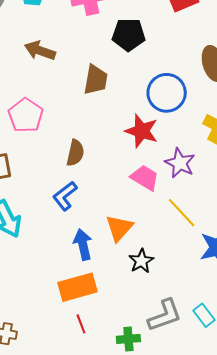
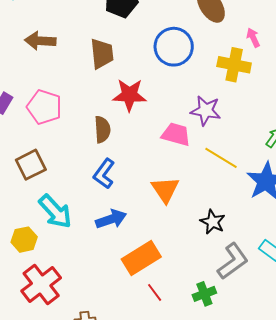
red star: (142, 131) -> (129, 95), moved
blue arrow: (83, 245) -> (111, 219), moved, turned 100
black star: (141, 261) -> (213, 222), moved

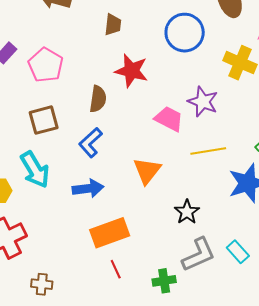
brown trapezoid: (102, 54) -> (113, 25), size x0.7
yellow line: (221, 158) -> (208, 151), turned -52
brown square: (31, 165) -> (44, 120), moved

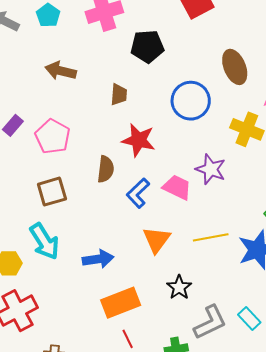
blue L-shape: (90, 143) -> (138, 193), moved
yellow line: (208, 151) -> (211, 237), moved
black star: (187, 212) -> (179, 287), moved

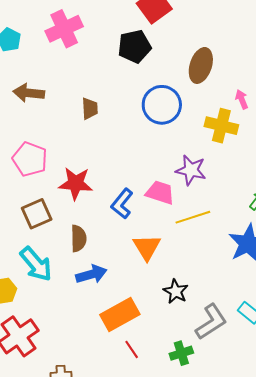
black pentagon: (147, 46) -> (134, 46), moved
brown ellipse: (235, 67) -> (201, 65), turned 48
red star: (138, 140) -> (76, 183), moved
brown semicircle: (106, 169) -> (79, 238), moved
yellow line: (211, 237) -> (193, 217), moved

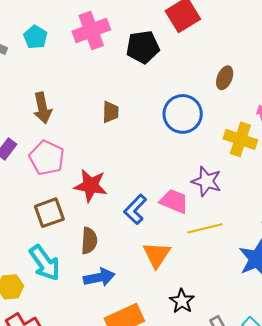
black pentagon: (134, 46) -> (143, 47), moved
brown ellipse: (201, 65) -> (225, 78), size x0.7
brown arrow: (29, 93) -> (42, 108), moved, turned -112

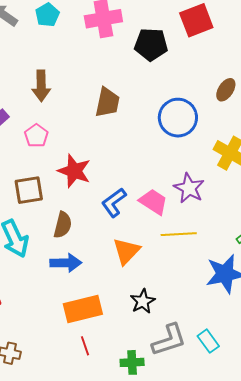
brown trapezoid: (111, 112) -> (107, 102), size x1.4
pink pentagon: (47, 158) -> (36, 136), size x0.7

